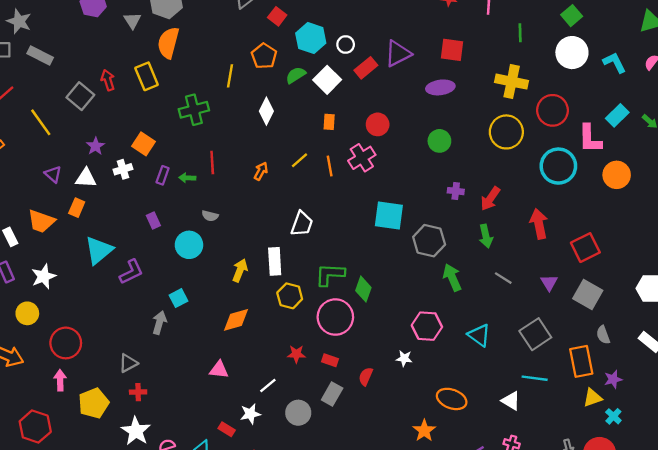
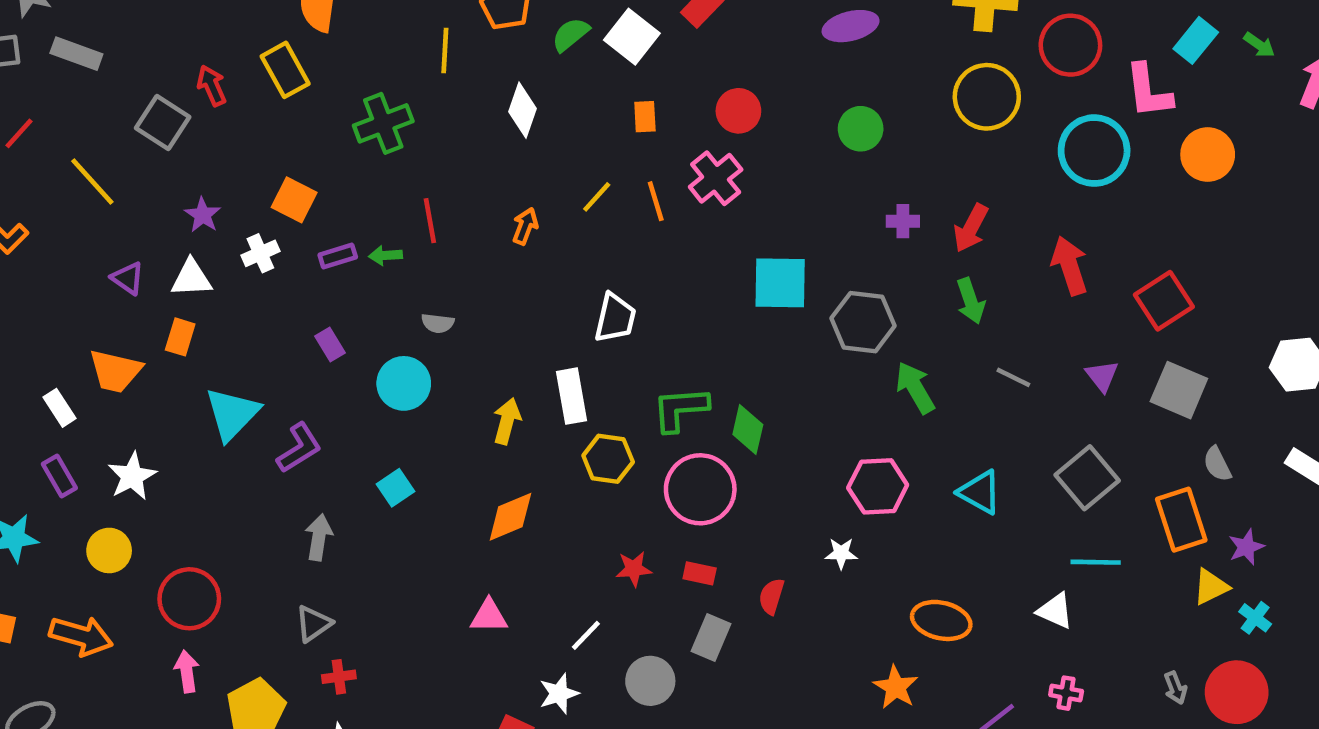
purple rectangle: (163, 175) -> (338, 256), turned 60
gray arrow: (159, 323) -> (319, 537), moved

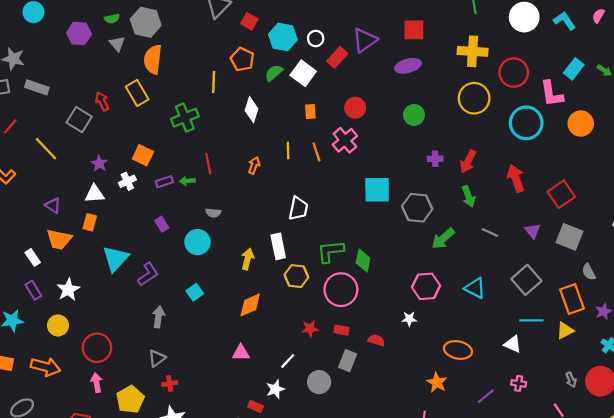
yellow line: (597, 197) -> (288, 150), turned -42
purple triangle: (128, 278) -> (53, 205), moved
green arrow: (915, 388) -> (443, 239), turned -100
yellow triangle: (1211, 587) -> (565, 331), moved
red semicircle: (771, 596) -> (376, 340), turned 91

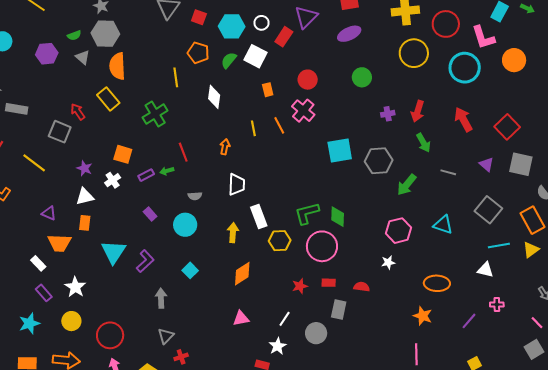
white trapezoid: (298, 208) -> (237, 184), moved

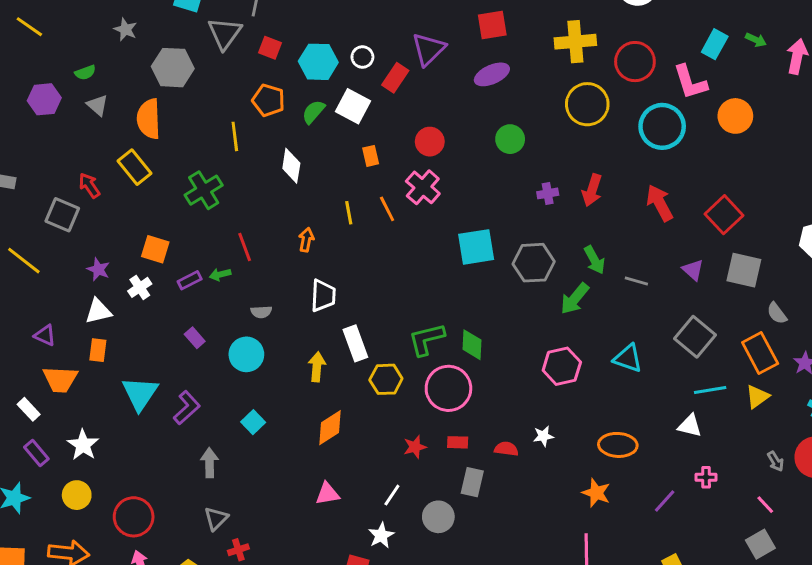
gray hexagon: (105, 34) -> (173, 68), moved
green arrow: (423, 143) -> (594, 260), moved
white star: (388, 262) -> (543, 436), moved

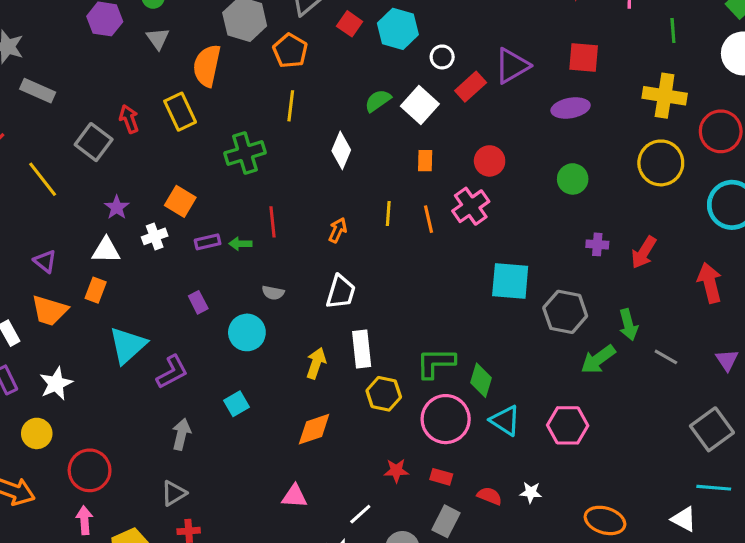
cyan hexagon: (318, 62) -> (398, 29), moved
orange pentagon: (268, 100) -> (290, 51), moved
cyan triangle: (628, 358) -> (505, 421), moved

